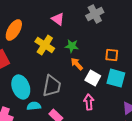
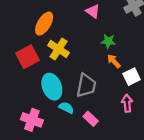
yellow cross: (45, 45) -> (58, 49), moved
white square: (93, 78) -> (132, 77), turned 35
cyan semicircle: (34, 106) -> (66, 108), turned 32

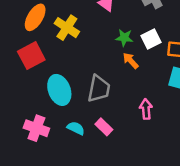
orange ellipse: (44, 24) -> (35, 17), moved
yellow cross: (58, 49) -> (67, 28), moved
white square: (132, 77) -> (151, 39), moved
cyan semicircle: (66, 108) -> (76, 128), moved

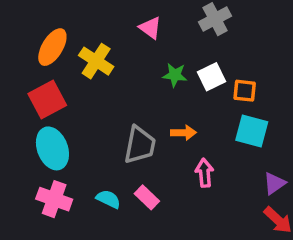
orange arrow: (131, 61) -> (184, 133), moved, turned 132
cyan ellipse: (59, 90) -> (52, 148), moved

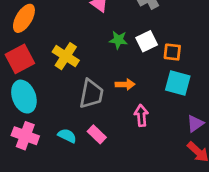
yellow cross: (96, 61) -> (66, 56), moved

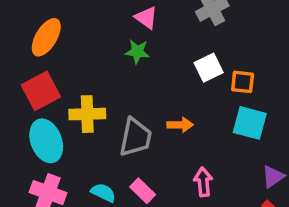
green star: (118, 40) -> (137, 52), moved
yellow cross: (66, 56) -> (87, 114), moved, turned -35
pink arrow: (141, 115) -> (203, 182), moved

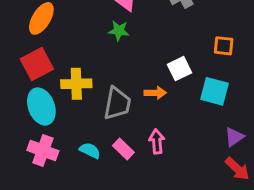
white square: (209, 68) -> (180, 69), moved
orange square: (243, 82) -> (224, 46), moved
pink arrow: (203, 182) -> (157, 141), moved

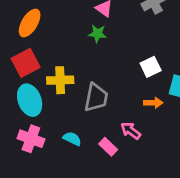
orange arrow: (155, 93) -> (153, 103), moved
pink arrow: (157, 141) -> (131, 131), turned -48
pink rectangle: (123, 149) -> (108, 147), moved

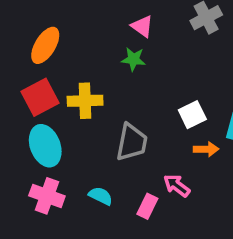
white square: (151, 67) -> (192, 115), moved
yellow cross: (60, 80) -> (85, 101), moved
pink rectangle: (108, 147) -> (147, 206), turned 72

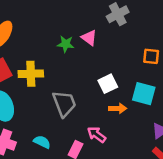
pink triangle: (142, 26) -> (89, 38), moved
gray trapezoid: (132, 142) -> (64, 104), turned -32

